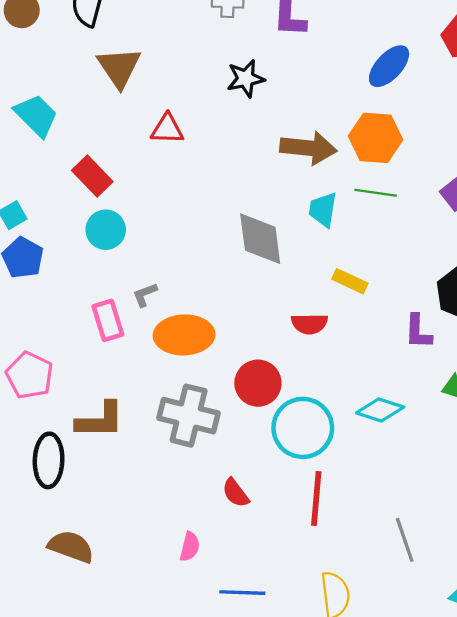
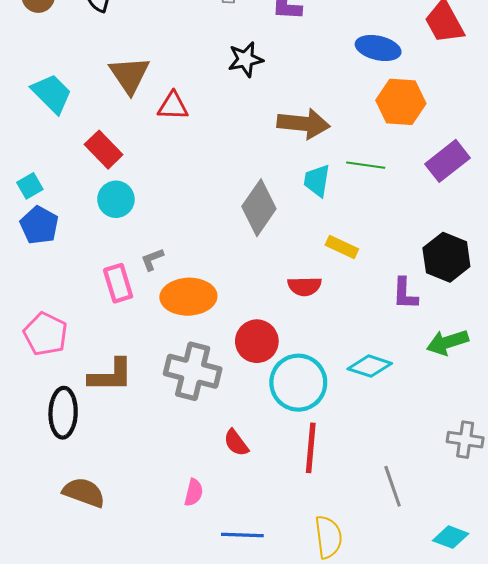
blue ellipse: (389, 66) -> (378, 48), turned 60
brown triangle: (119, 67) -> (129, 75), moved
orange hexagon: (376, 138) -> (401, 102), moved
gray diamond: (260, 239) -> (259, 208), turned 42

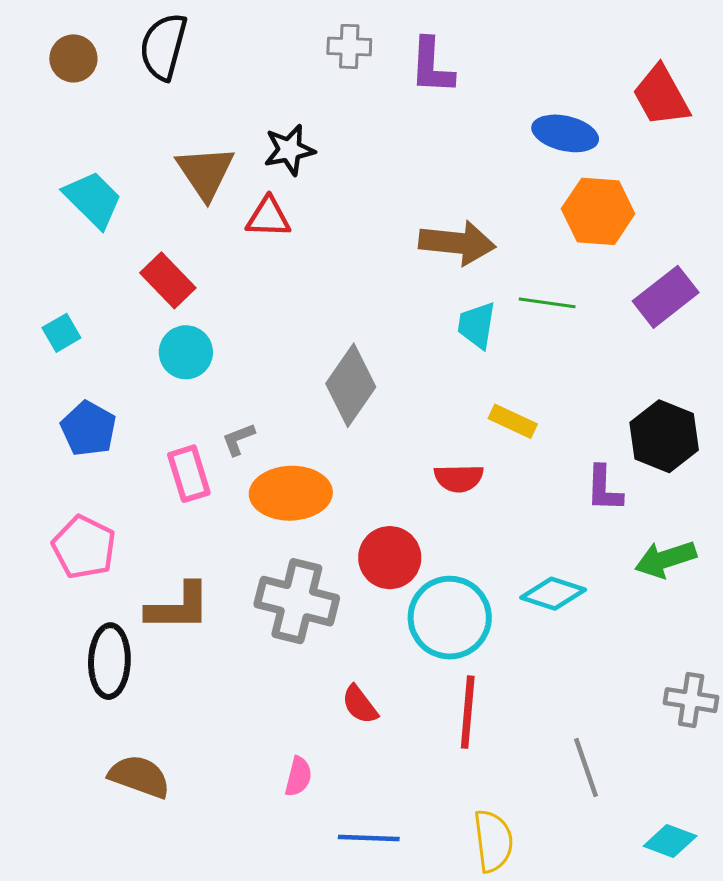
black star: (245, 59) -> (289, 150), moved
gray diamond: (259, 208) -> (351, 385), moved
blue pentagon: (39, 225) -> (88, 429), moved

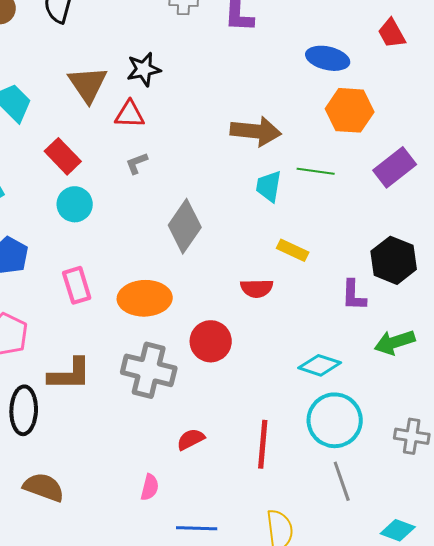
red trapezoid: (661, 96) -> (392, 33), size x0.7
gray L-shape: (238, 439) -> (137, 163), moved
cyan circle: (450, 618) -> (335, 420), moved
red semicircle: (360, 705) -> (191, 439), turned 100

